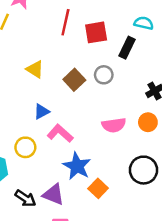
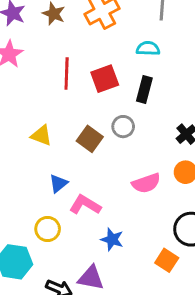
cyan semicircle: (144, 23) -> (148, 49), moved
blue star: (77, 166) -> (112, 239), size x0.7
orange square: (98, 188) -> (167, 260), moved

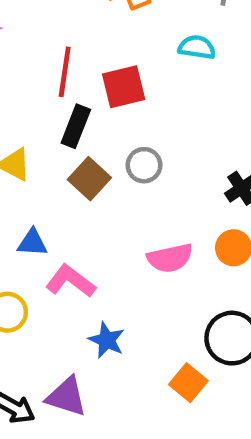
black rectangle: (144, 90) -> (76, 126), moved
blue triangle: (58, 183) -> (32, 243), turned 36

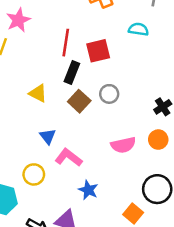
blue triangle: (32, 243) -> (48, 136), turned 48

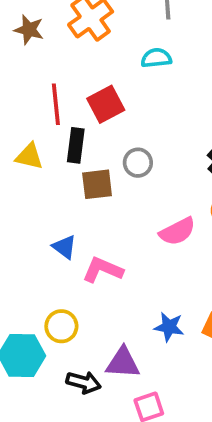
yellow triangle: (38, 93) -> (29, 156), moved
brown square: (79, 101) -> (97, 184), turned -35
yellow circle: (34, 174) -> (61, 326), moved
blue star: (88, 190) -> (169, 327), moved

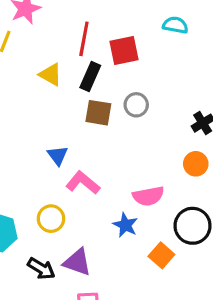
pink semicircle: (177, 231) -> (148, 196), moved
yellow circle: (61, 326) -> (51, 219), moved
blue star: (169, 327) -> (125, 225), moved

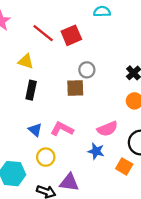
red line: (84, 39) -> (43, 33), turned -50
black rectangle: (90, 76) -> (31, 90), moved
brown square: (98, 113) -> (75, 88), moved
blue triangle: (58, 155) -> (35, 130), moved

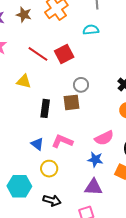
black rectangle: (31, 90) -> (45, 108), moved
purple triangle: (69, 182) -> (93, 187), moved

